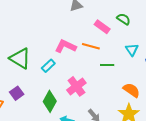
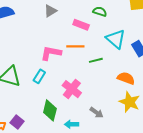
cyan triangle: (132, 50) -> (116, 39), size x1.5
purple square: (17, 93) -> (17, 122), moved

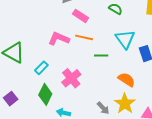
pink rectangle: (81, 25) -> (80, 16), moved
cyan rectangle: (39, 76) -> (41, 68), moved
gray arrow: (96, 113) -> (103, 108), moved

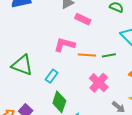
orange line: (84, 37) -> (87, 55), moved
pink cross: (71, 78) -> (99, 83), moved

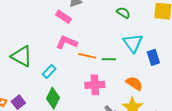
pink rectangle: (83, 19) -> (63, 17), moved
pink cross: (99, 83) -> (95, 85), turned 36

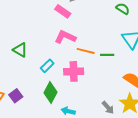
green triangle: (22, 56) -> (20, 50), size x0.7
pink cross: (95, 85) -> (74, 71), moved

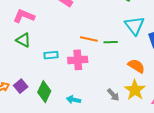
pink L-shape: (65, 37) -> (24, 16), moved
cyan rectangle: (47, 66) -> (51, 55), turned 40
green diamond: (50, 93) -> (44, 92), moved

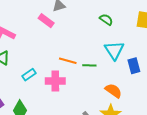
cyan rectangle: (51, 55) -> (29, 75), turned -32

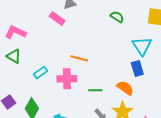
cyan triangle: (114, 50) -> (142, 46), moved
green line: (89, 65) -> (95, 90), moved
blue rectangle: (134, 66) -> (137, 69), moved

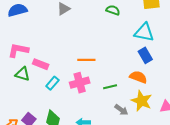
pink rectangle: (57, 18) -> (41, 64), moved
cyan triangle: (142, 46) -> (144, 32), turned -30

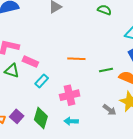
pink cross: (80, 83) -> (70, 95), moved
green line: (110, 87) -> (106, 70), moved

